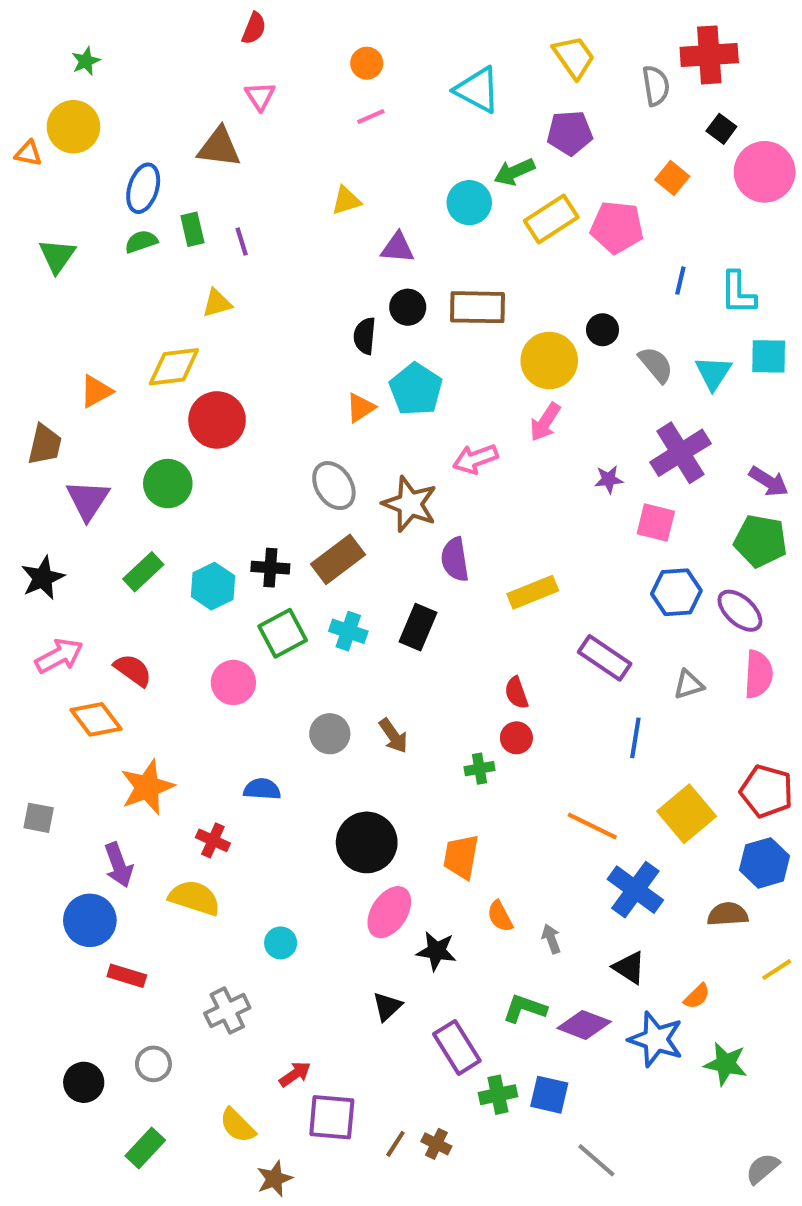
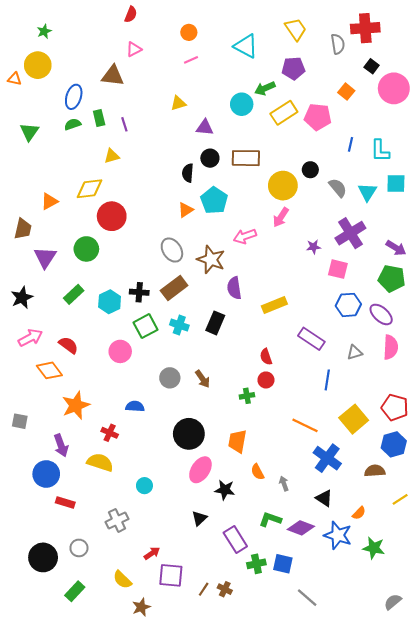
pink triangle: (260, 96) -> (134, 49), turned 35
black circle: (84, 1082) -> (43, 557), size x1.4

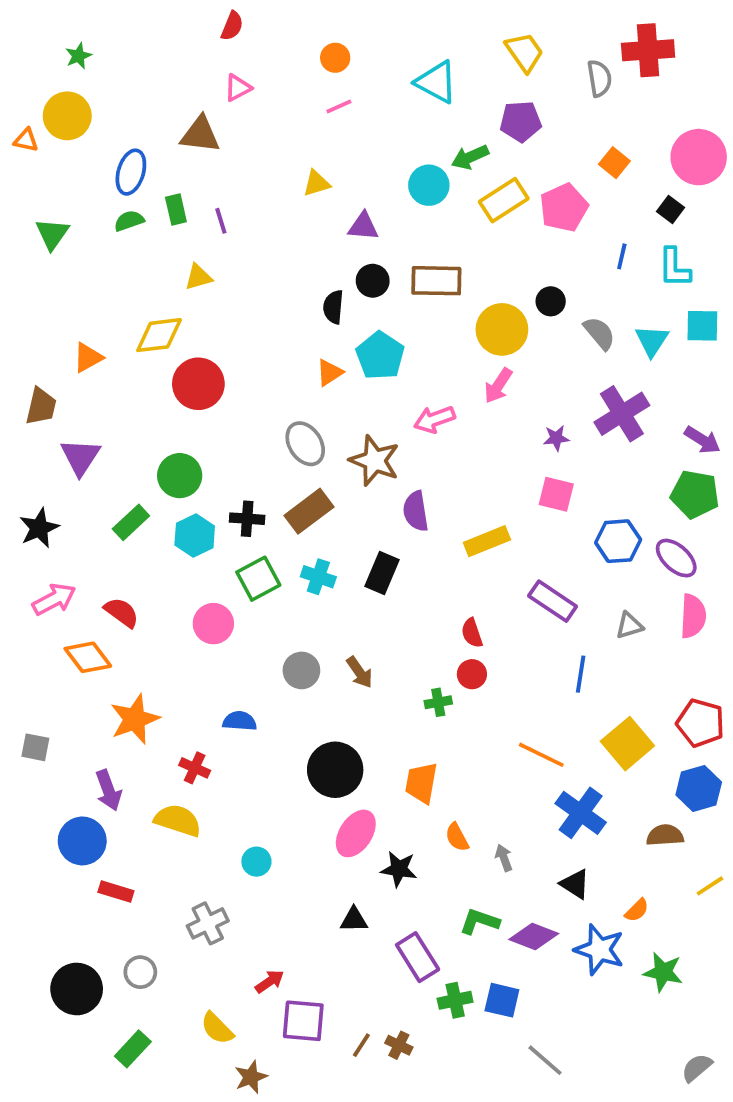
black square: (372, 66) -> (671, 210), moved
pink pentagon: (318, 117) -> (564, 208), turned -30
green circle: (86, 249) -> (180, 476), moved
pink square: (338, 269) -> (556, 494), moved
black triangle: (199, 518) -> (354, 920), turned 42

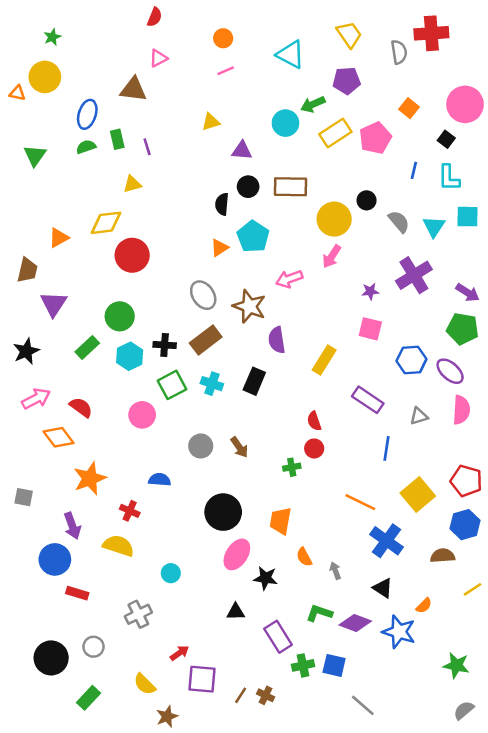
yellow rectangle: (487, 541) -> (324, 360), turned -36
green star: (663, 972) -> (456, 665), moved

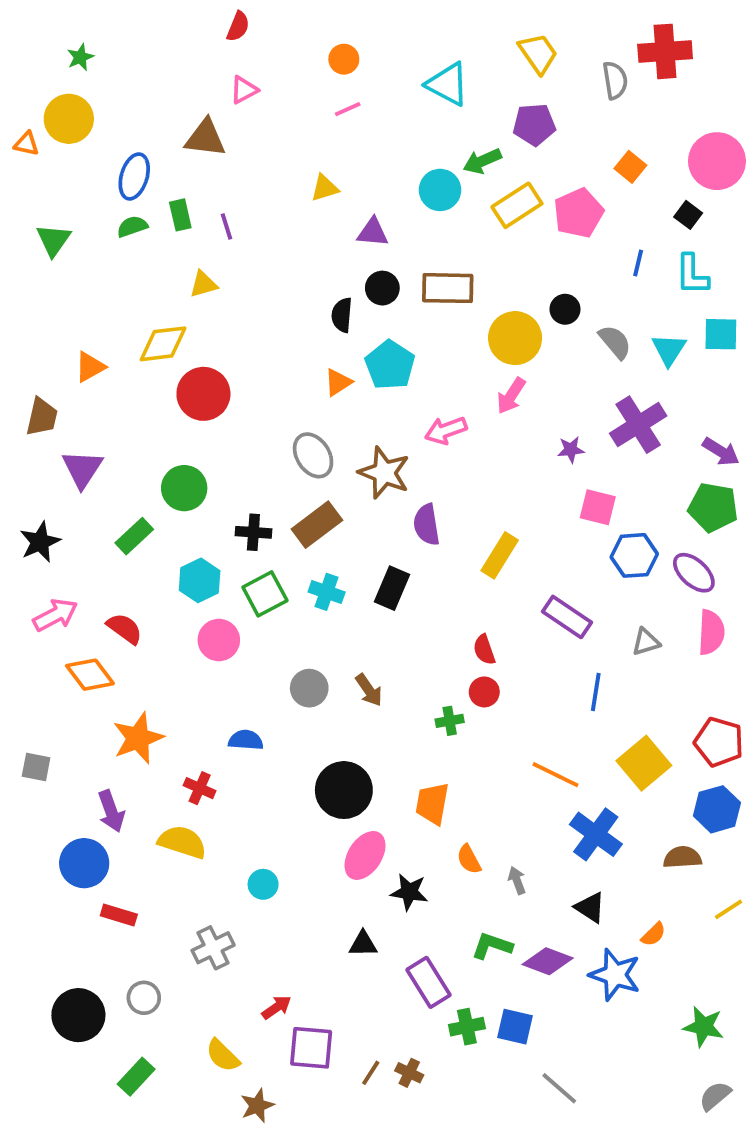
pink square: (370, 329) -> (598, 507), moved
cyan hexagon: (130, 356) -> (200, 580), moved

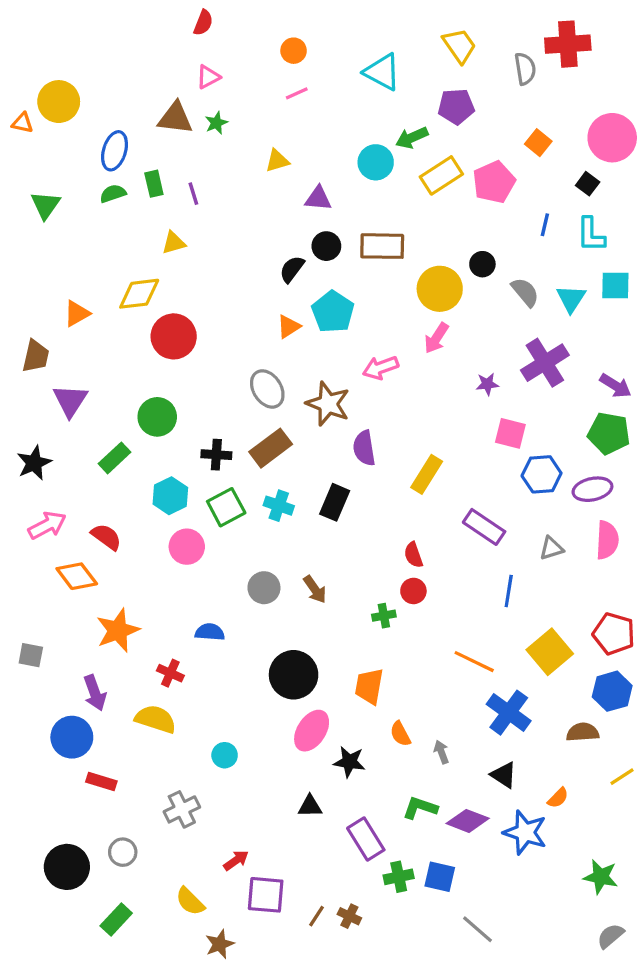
green star: (80, 57) -> (216, 123), moved
black semicircle: (342, 315) -> (292, 269), turned 32
purple ellipse: (694, 573) -> (592, 489), turned -54

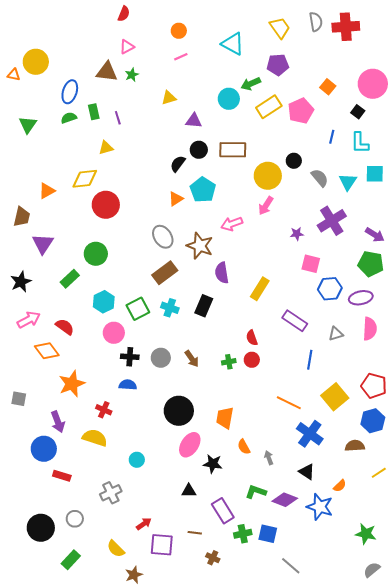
gray semicircle: (525, 69) -> (316, 22), moved
black cross: (216, 455) -> (130, 357), moved
green cross: (384, 616) -> (229, 362), moved
brown line: (317, 916) -> (195, 533), moved, turned 64

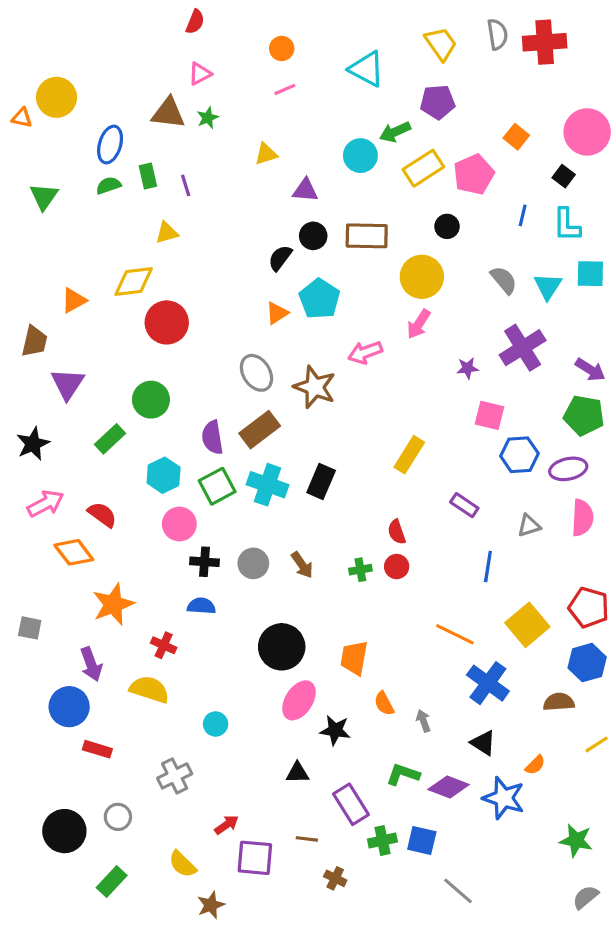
black circle: (294, 161) -> (447, 226), moved
purple semicircle: (222, 273) -> (212, 437), moved
cyan cross: (170, 308) -> (268, 485), size x1.4
purple rectangle: (295, 321) -> (464, 505), size x0.7

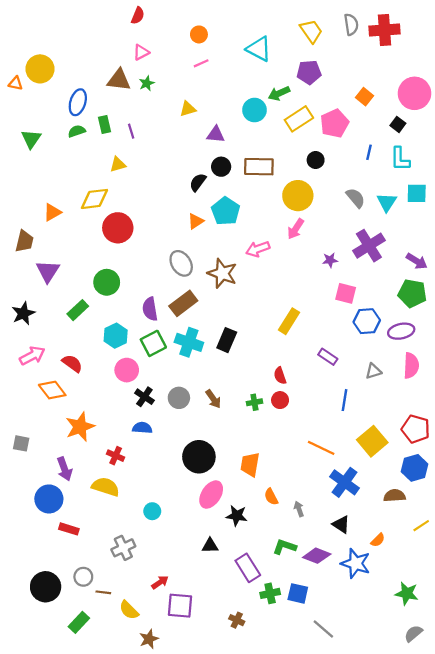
black cross: (205, 562) -> (144, 397), turned 30
brown line: (307, 839) -> (103, 592), moved

